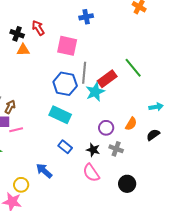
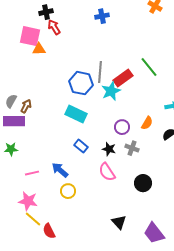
black cross: (17, 34) -> (46, 12), moved, turned -32
pink square: (67, 46) -> (30, 36), moved
pink line: (16, 130) -> (32, 173), moved
yellow circle: (21, 185) -> (68, 191), moved

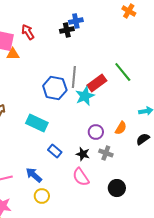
black cross: (46, 12) -> (67, 30), moved
cyan rectangle: (76, 114) -> (37, 123), moved

